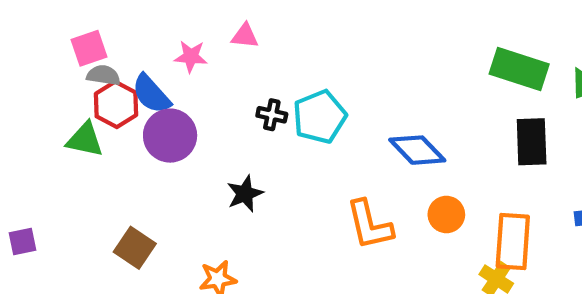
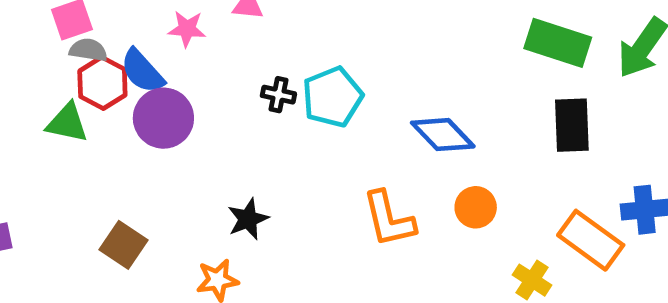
black star: (245, 194) -> (248, 219), moved
orange rectangle: (513, 241) -> (591, 240), moved, turned -58

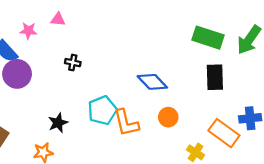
cyan pentagon: (332, 97) -> (102, 110), moved

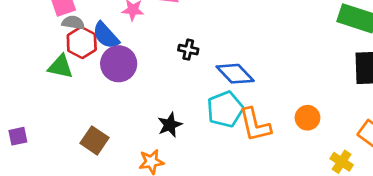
blue diamond: (152, 82) -> (235, 74), moved

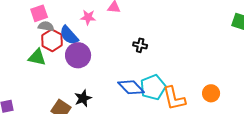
black cross: (188, 50) -> (140, 45), moved
blue diamond: (235, 74) -> (131, 87), moved
black star: (170, 125) -> (83, 98), moved

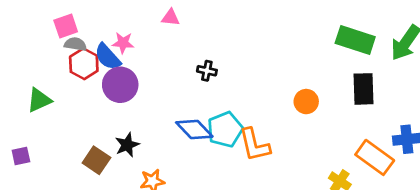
pink star: (88, 17) -> (123, 43), moved
green triangle: (37, 57) -> (39, 100), moved, turned -36
orange circle: (211, 93) -> (306, 102), moved

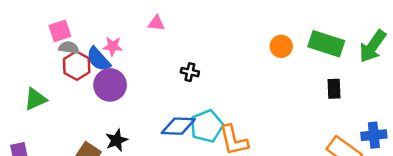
black rectangle: (364, 89) -> (334, 89), size x0.7
orange circle: (306, 102) -> (281, 46), moved
blue diamond: (194, 129) -> (178, 126), turned -44

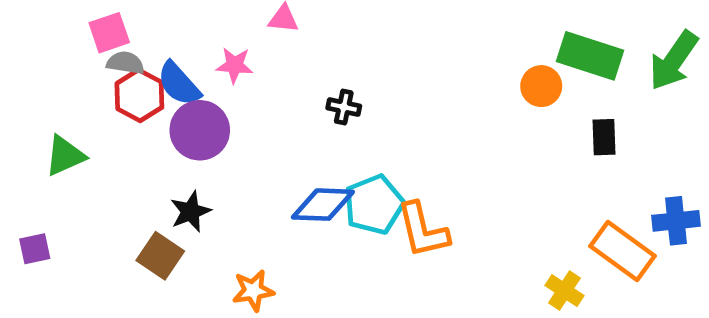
pink star: (113, 46) -> (235, 65), moved
orange circle: (281, 46) -> (541, 86), moved
black star: (116, 140) -> (190, 212), moved

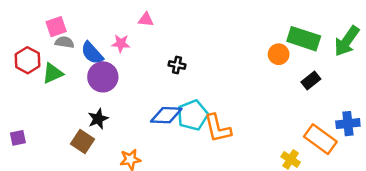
red hexagon: (139, 95) -> (27, 60), moved
black rectangle: (604, 137) -> (311, 81), turned 54
green triangle: (65, 156) -> (53, 73), moved

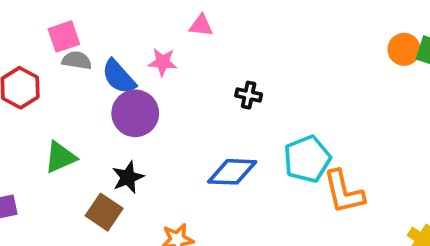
orange circle: (279, 54) -> (404, 49), moved
green triangle: (53, 73) -> (60, 157), moved
cyan pentagon: (193, 115) -> (307, 159), moved
orange L-shape: (218, 128) -> (344, 192), moved

